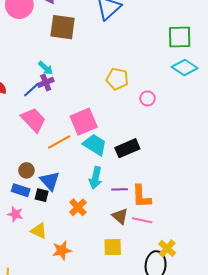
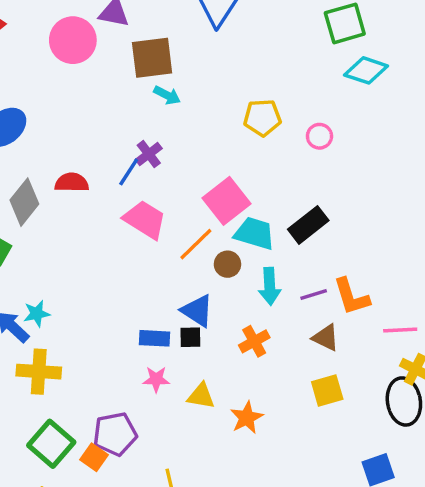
cyan arrow: (46, 68) -> (167, 95), moved
brown circle: (26, 170) -> (227, 264), moved
orange cross: (78, 207) -> (254, 341), turned 30
pink line: (142, 220) -> (400, 330), moved

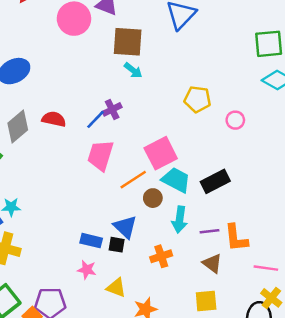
pink trapezoid: (145, 220) -> (100, 155), turned -116

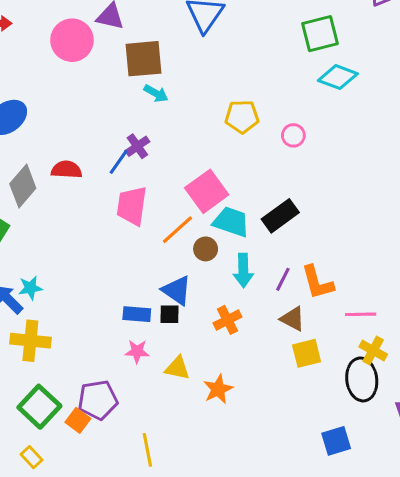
purple line: (210, 231) -> (283, 279), turned -48
yellow square: (206, 301) -> (307, 353), moved

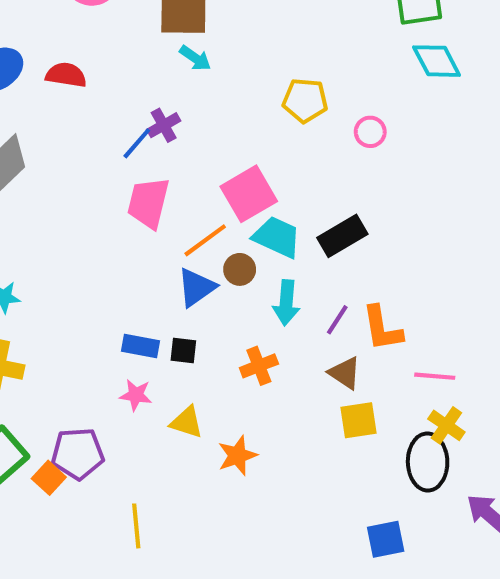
cyan diamond: (338, 77) -> (437, 61), turned 36
red semicircle: (66, 170) -> (66, 75), moved
blue triangle: (177, 290) -> (196, 287), moved, turned 44

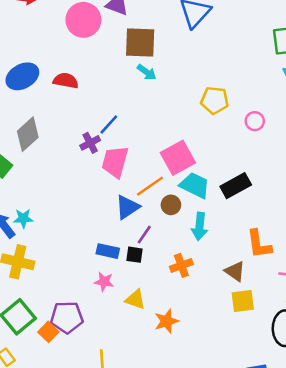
purple cross: (164, 125) -> (90, 143), moved
blue triangle: (196, 287) -> (127, 207), moved
purple line: (337, 320) -> (144, 235), moved

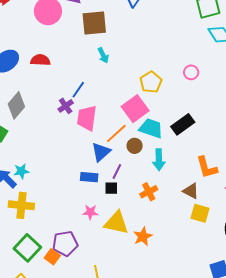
cyan arrow: (147, 72) -> (103, 55), moved, turned 35
yellow pentagon: (215, 100) -> (151, 82), moved, turned -30
blue rectangle: (108, 251) -> (89, 177), moved
yellow triangle: (135, 299) -> (116, 223), size x1.5
yellow square: (243, 301) -> (200, 213), turned 30

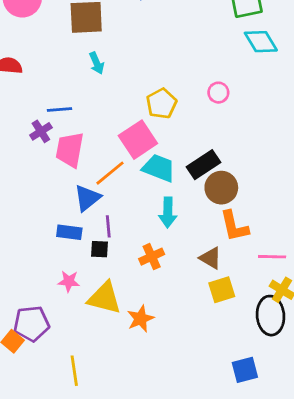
blue line: (78, 90) -> (60, 110), turned 48
brown circle: (135, 146) -> (221, 188), moved, size x1.5
purple line: (117, 172) -> (108, 226), turned -35
yellow square: (200, 213) -> (222, 290), turned -36

